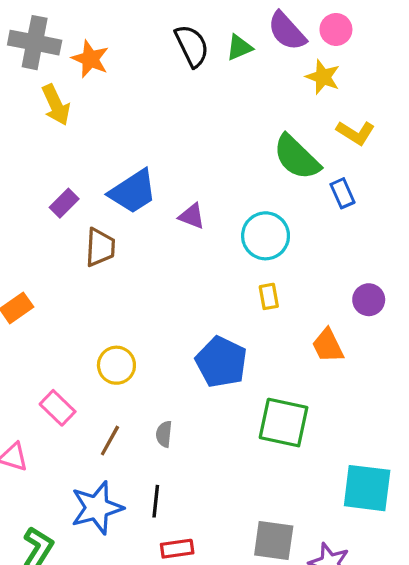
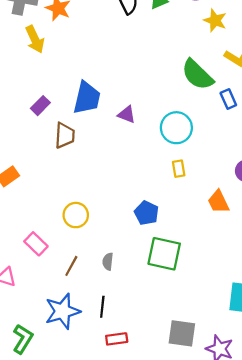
blue trapezoid: (133, 192) -> (87, 98), turned -44
blue pentagon: (221, 362) -> (147, 213), size x0.7
green square: (284, 423) -> (164, 254), moved

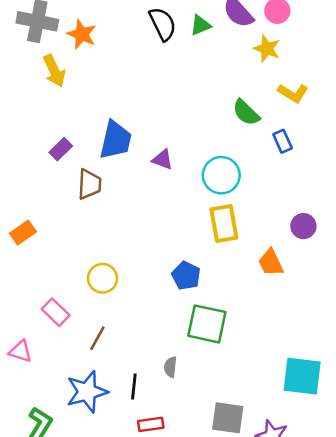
green semicircle: (197, 75) -> (246, 113), size x0.7
yellow rectangle: (179, 169) -> (224, 223), size x1.8
gray semicircle: (108, 262) -> (170, 367), moved

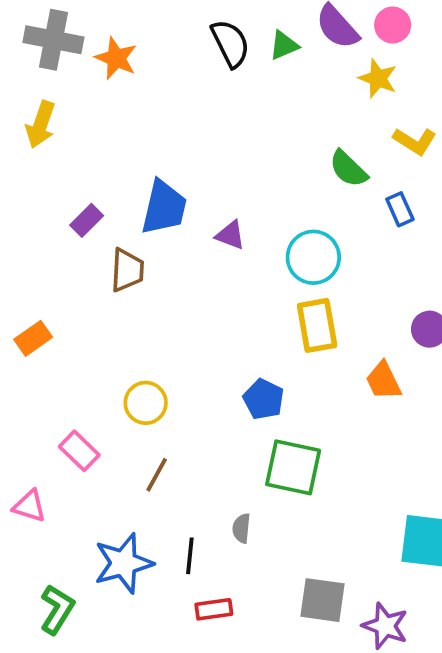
yellow arrow: (54, 71) -> (41, 125), moved, turned 44
brown line: (97, 338) -> (157, 475), moved

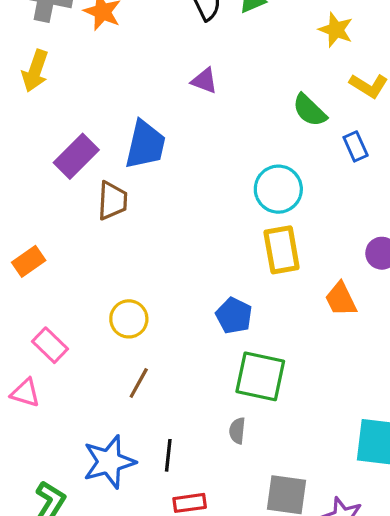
purple rectangle: (87, 220) -> (76, 156), size x1.5
purple triangle: (230, 235) -> (204, 81), moved
pink rectangle: (79, 451) -> (50, 345), moved
pink triangle: (29, 506) -> (25, 393), moved
gray semicircle: (241, 528) -> (237, 431), moved

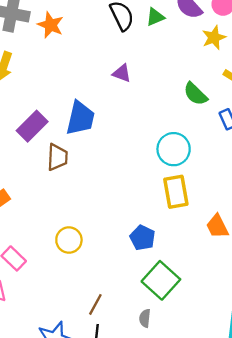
yellow star: (336, 30) -> (214, 38), turned 30
green square: (260, 376) -> (161, 280), turned 30
brown line: (139, 383) -> (95, 304), moved

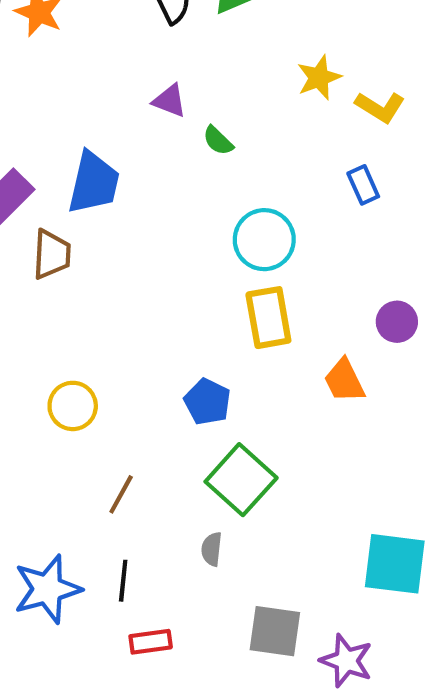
yellow star: (214, 38) -> (319, 78), moved
green semicircle: (195, 94) -> (218, 141), moved, size x0.7
brown line: (95, 304) -> (121, 494), moved

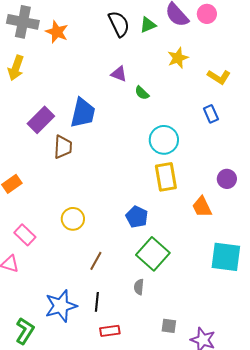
yellow star: (319, 78) -> (178, 58), moved
cyan square: (395, 564) -> (226, 257), moved
gray square: (275, 631) -> (169, 326), size x0.6

